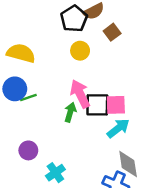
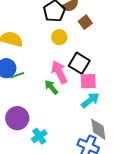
black square: (97, 105) -> (79, 63), moved, turned 30
green arrow: (70, 112) -> (51, 87), turned -56
purple circle: (28, 150) -> (17, 118), size x1.5

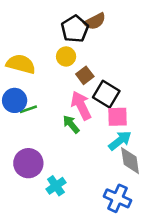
brown square: (85, 22) -> (85, 75), moved
yellow circle: (59, 37) -> (66, 56), moved
gray diamond: (98, 129) -> (130, 161), moved

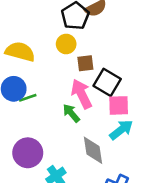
brown square: (85, 75) -> (85, 63), turned 30
gray diamond: (130, 161) -> (93, 150), moved

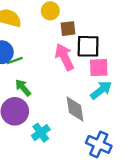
black square: (107, 82) -> (88, 46), turned -30
green arrow: (71, 113) -> (23, 88), moved

